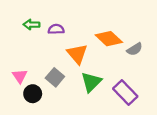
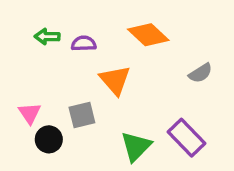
orange diamond: (109, 39) -> (148, 35), moved
gray square: (55, 77) -> (82, 115), turned 36
green triangle: (91, 82) -> (136, 146), moved

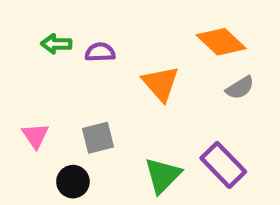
orange diamond: (148, 35) -> (221, 42), moved
orange triangle: (115, 80) -> (161, 84), moved
black circle: (49, 139) -> (73, 182), moved

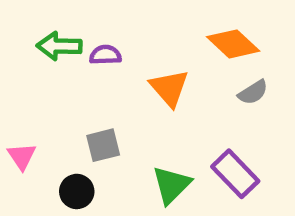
green arrow: (56, 44) -> (59, 46), size x1.4
pink triangle: (35, 136) -> (22, 156), moved

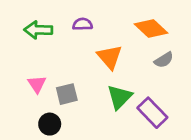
purple semicircle: (105, 55) -> (82, 24), moved
pink triangle: (22, 156) -> (37, 84), moved
green triangle: (171, 185) -> (120, 97), moved

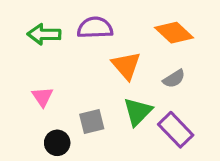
purple semicircle: (82, 24) -> (95, 28), size x1.5
gray semicircle: (164, 60) -> (174, 79), moved
gray square: (67, 94) -> (92, 121), moved

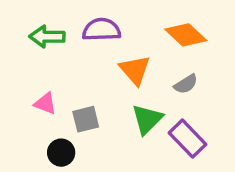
pink triangle: (42, 97) -> (45, 103), turned -35
gray square: (92, 121) -> (86, 119), moved

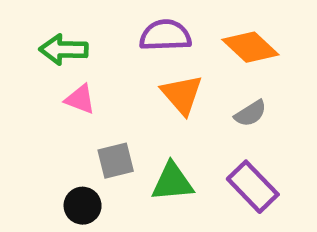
purple semicircle: (101, 30) -> (165, 35), moved
pink triangle: (45, 103) -> (80, 99), moved
green triangle: (147, 119) -> (172, 182), moved, turned 40

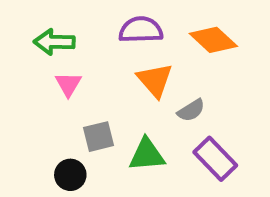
pink triangle: (80, 99) -> (68, 84), turned 40
gray semicircle: (250, 113) -> (191, 110), moved

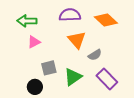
pink triangle: (68, 84) -> (34, 42), turned 32
green triangle: (147, 155) -> (73, 77), turned -30

